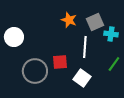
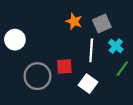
cyan cross: (111, 34) -> (116, 46), moved, turned 32

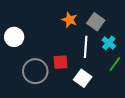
gray square: (102, 24) -> (96, 22), turned -30

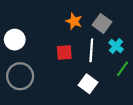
red square: (60, 62) -> (64, 52), moved
gray circle: (35, 71) -> (20, 76), moved

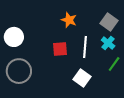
gray square: (102, 23) -> (109, 22), moved

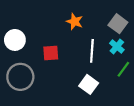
red square: (60, 49) -> (51, 53), moved

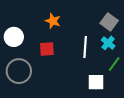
orange star: (75, 22) -> (53, 21), moved
white square: (89, 84) -> (96, 82), moved, turned -36

